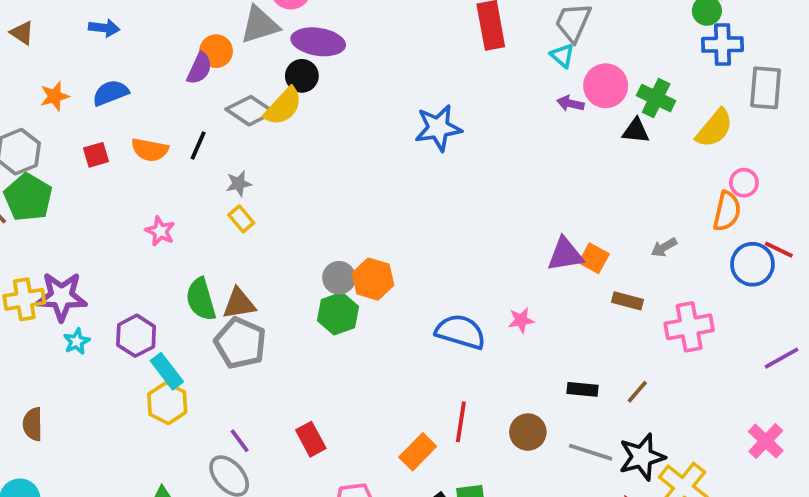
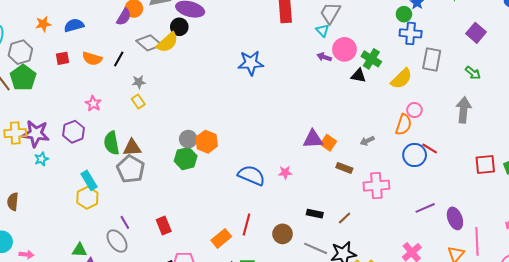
purple hexagon: (136, 336) -> (73, 132), moved

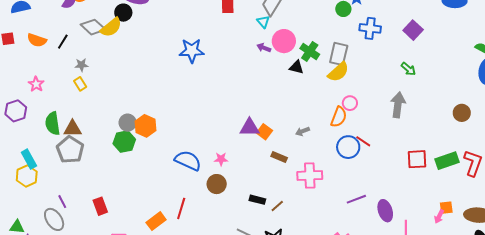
blue cross: (411, 33) -> (370, 28), moved
gray rectangle: (432, 59) -> (339, 54), moved
black rectangle: (315, 214) -> (257, 200), moved
brown circle: (283, 234) -> (217, 184), moved

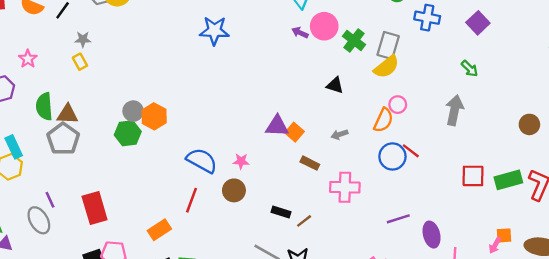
black triangle: (296, 67) -> (335, 85), moved
red rectangle: (100, 206) -> (95, 208), size x1.5
red line: (181, 208) -> (192, 200), moved

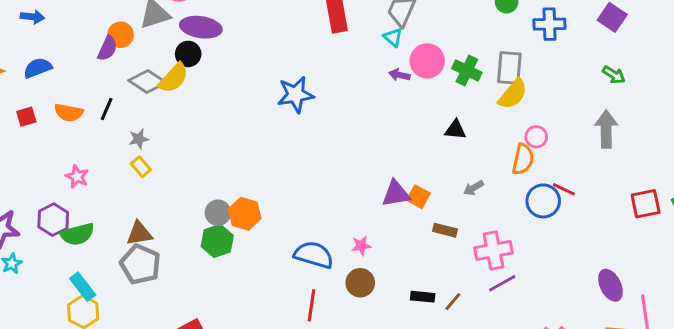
green semicircle: (44, 106) -> (77, 234), moved, turned -88
purple line: (398, 219) -> (502, 283), moved

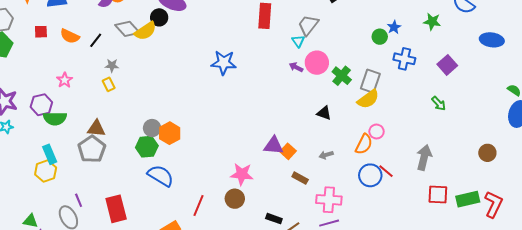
gray arrow: (606, 129) -> (424, 157), moved
pink star: (361, 246) -> (242, 174), size x1.6
blue semicircle: (314, 255) -> (161, 176), moved

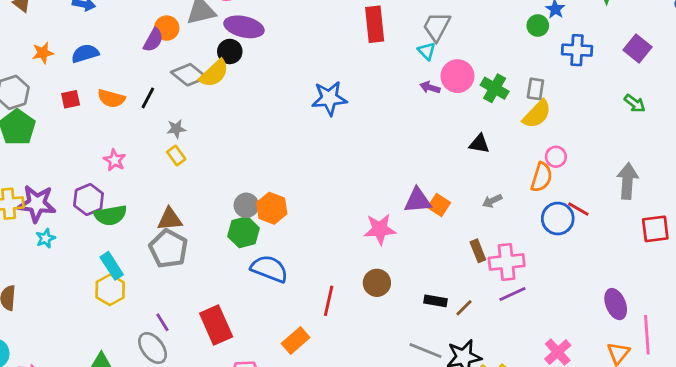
gray rectangle: (370, 81) -> (535, 89), size x0.7
pink star: (242, 174) -> (380, 229), moved
brown rectangle: (300, 178) -> (478, 251), moved, turned 49

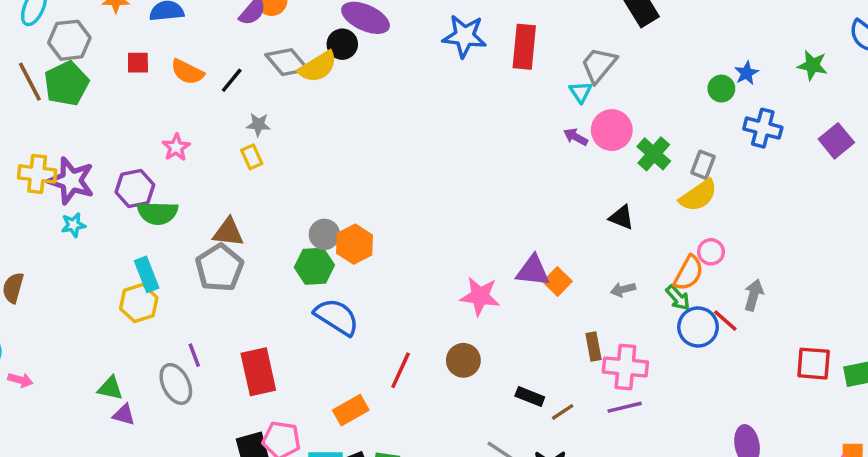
blue star: (329, 98) -> (464, 36), moved
green arrow: (635, 103) -> (678, 298), moved
gray arrow: (627, 181) -> (754, 295), moved, size x0.7

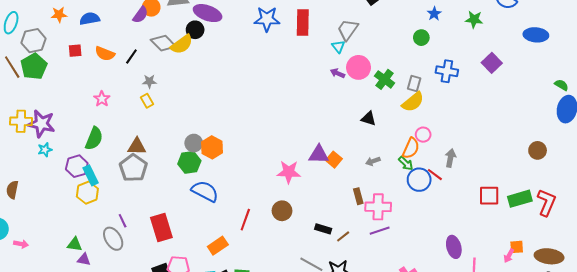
blue star: (746, 73) -> (434, 14), moved
blue cross: (763, 128) -> (447, 71), moved
purple hexagon: (135, 188) -> (77, 166), moved
green semicircle: (158, 213) -> (94, 138), turned -65

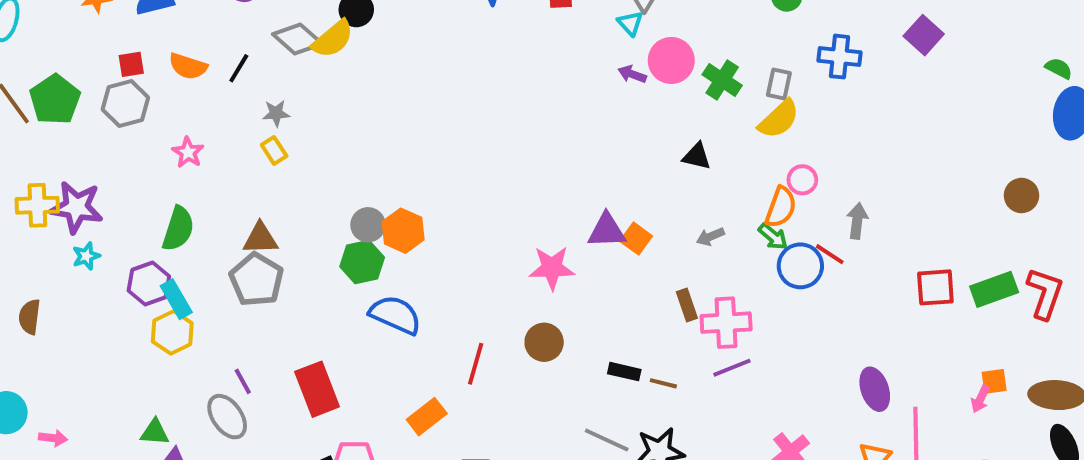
gray hexagon: (34, 41) -> (125, 104), moved
brown semicircle: (12, 190) -> (29, 317), moved
brown line: (343, 236) -> (663, 383), turned 56

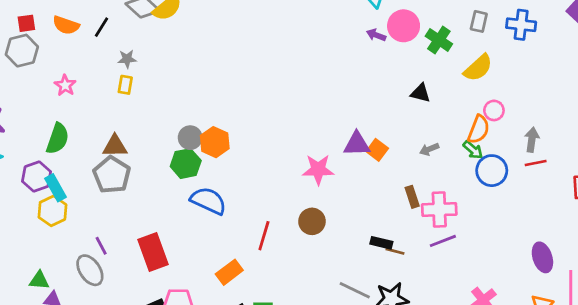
gray rectangle: (779, 84) -> (479, 21), moved
yellow rectangle: (274, 150) -> (125, 85), turned 42
red line: (830, 254) -> (536, 163), moved, turned -45
black rectangle: (624, 372) -> (381, 243), moved

